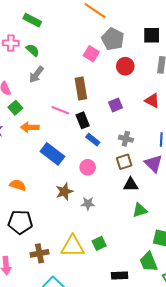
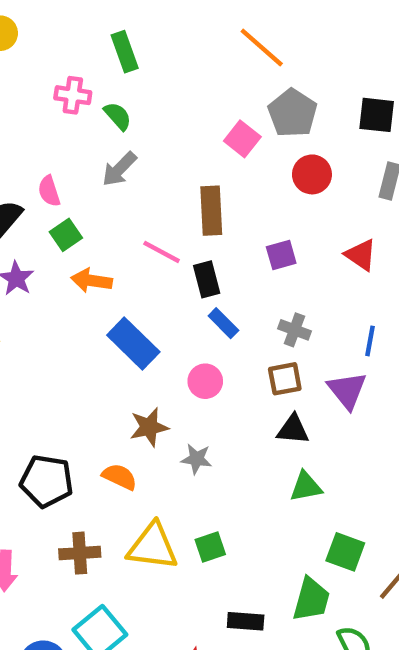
green rectangle: (32, 20) -> (125, 52), turned 36
orange semicircle: (18, 185) -> (120, 477), moved
green trapezoid: (149, 262) -> (311, 599), turned -150

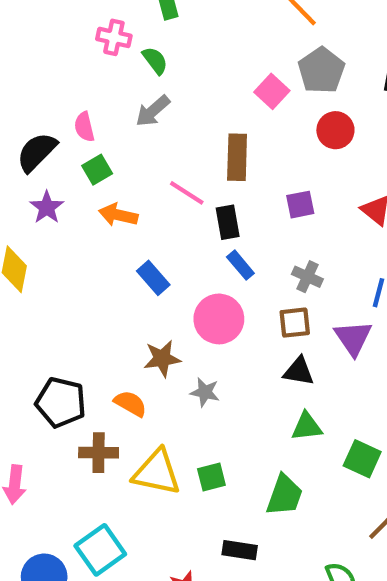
blue rectangle: (133, 343) -> (153, 278), size x0.7
pink circle: (205, 381) -> (219, 319), size x1.5
green square: (345, 552) -> (362, 459), moved
brown cross: (80, 553) -> (99, 453), moved
green trapezoid: (311, 599) -> (284, 495), moved

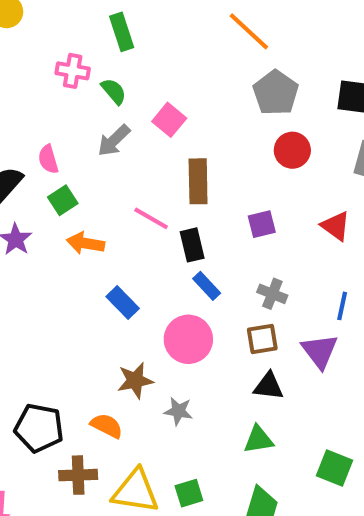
pink square: (272, 91) -> (169, 120), moved
green triangle: (307, 427) -> (258, 440), moved

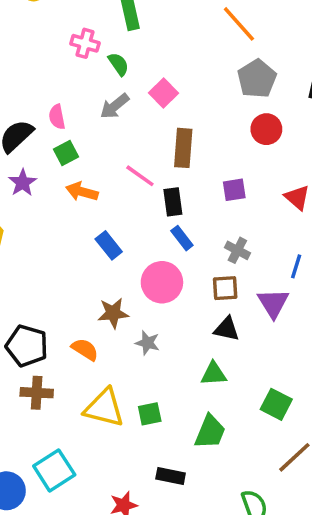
brown cross: (78, 475) -> (37, 393), moved

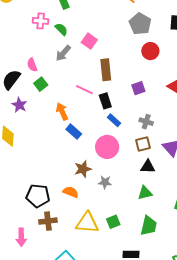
orange arrow: (82, 192) -> (62, 111), moved, turned 60

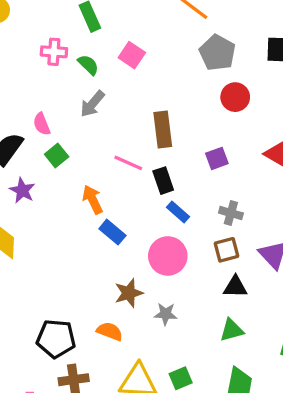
pink square: (89, 41) -> (132, 55), moved

